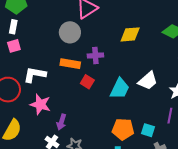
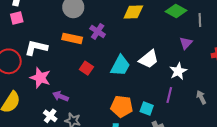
purple cross: (95, 55) -> (98, 31), turned 35
red square: (87, 82) -> (86, 68), moved
purple arrow: (61, 122) -> (61, 96), turned 91

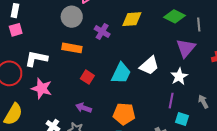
purple cross: (98, 31) -> (102, 32), moved
purple triangle: (186, 43) -> (186, 48), size x1.5
purple arrow: (61, 96) -> (84, 108), moved
cyan square: (147, 109) -> (182, 119), moved

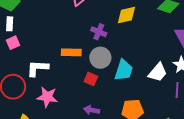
gray circle: (72, 17) -> (100, 58), moved
white trapezoid: (149, 66) -> (158, 72), moved

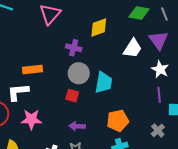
orange rectangle: (71, 52) -> (33, 70), moved
white trapezoid: (158, 72) -> (132, 48), moved

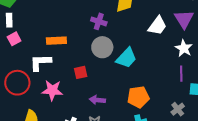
cyan trapezoid: (104, 82) -> (126, 58), turned 30
red square: (72, 96) -> (81, 72), moved, turned -32

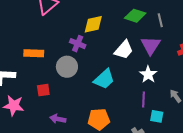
purple cross: (99, 21) -> (78, 44), moved
orange rectangle: (56, 41) -> (34, 53), moved
cyan trapezoid: (126, 58) -> (104, 79), moved

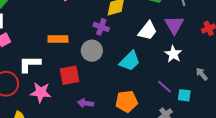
red square: (43, 90) -> (70, 75), size x1.5
purple line: (144, 100) -> (165, 87), moved, turned -49

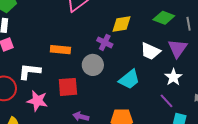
white trapezoid: (148, 31) -> (150, 51), turned 70
purple line: (165, 87) -> (166, 101), moved

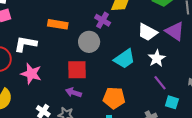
purple triangle: (178, 48) -> (175, 31), turned -35
white star: (173, 77) -> (157, 58), moved
red square: (68, 87) -> (77, 70), moved

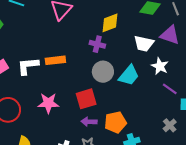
gray circle: (89, 42) -> (103, 72), moved
white L-shape: (25, 44) -> (28, 66), moved
pink star: (31, 74) -> (48, 103), moved
orange pentagon: (114, 98) -> (115, 122), moved

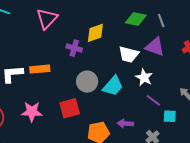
purple cross: (97, 44) -> (74, 48), moved
purple arrow: (89, 122) -> (125, 124), moved

